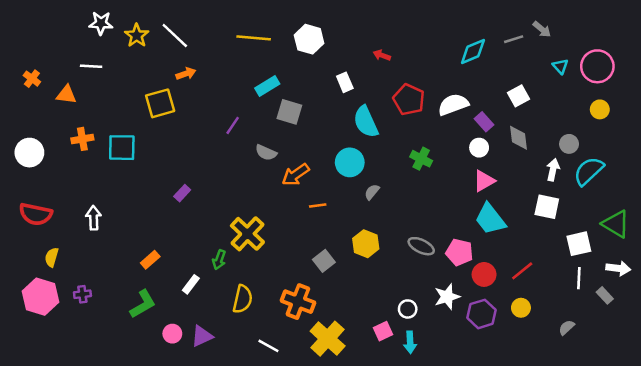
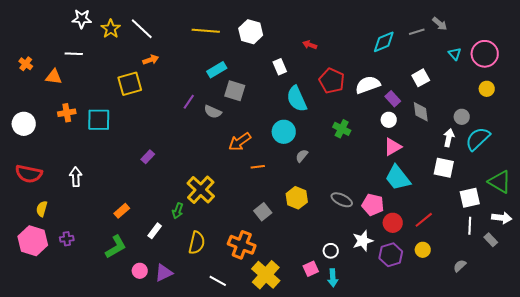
gray semicircle: (266, 153) -> (213, 112), moved

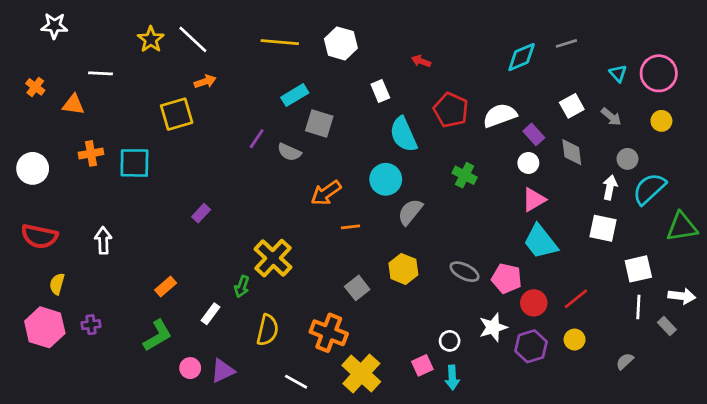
white star: (82, 19) -> (54, 26), moved
gray arrow: (440, 24) -> (611, 117), moved
gray semicircle: (302, 156) -> (410, 212), size x1.5
green triangle: (500, 182) -> (682, 227), moved, turned -40

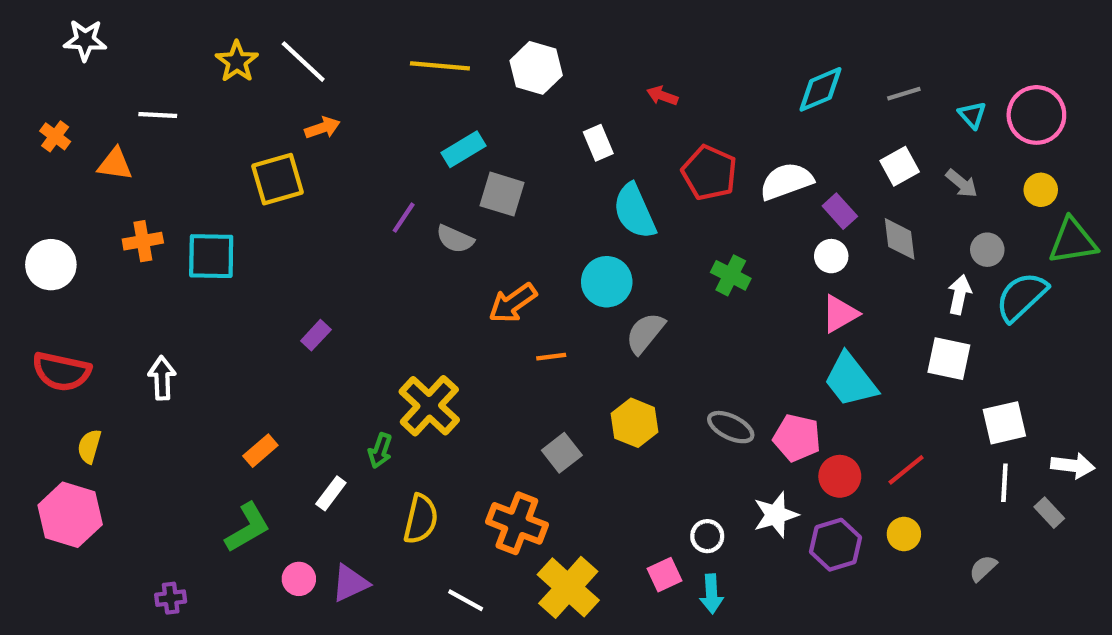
gray line: (566, 43) -> (904, 94), moved
green triangle: (682, 227) -> (1073, 241), moved
purple cross: (91, 325) -> (171, 598), moved

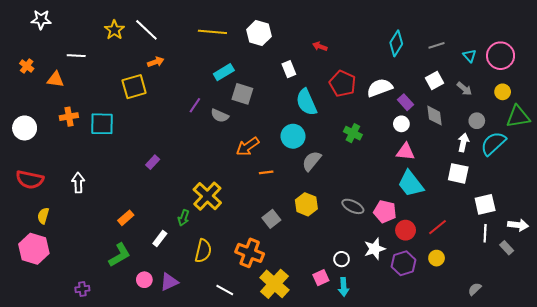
cyan diamond: (821, 89) -> (396, 43), turned -35
pink triangle: (840, 314) -> (406, 152), turned 36
gray semicircle: (983, 568) -> (475, 289), moved

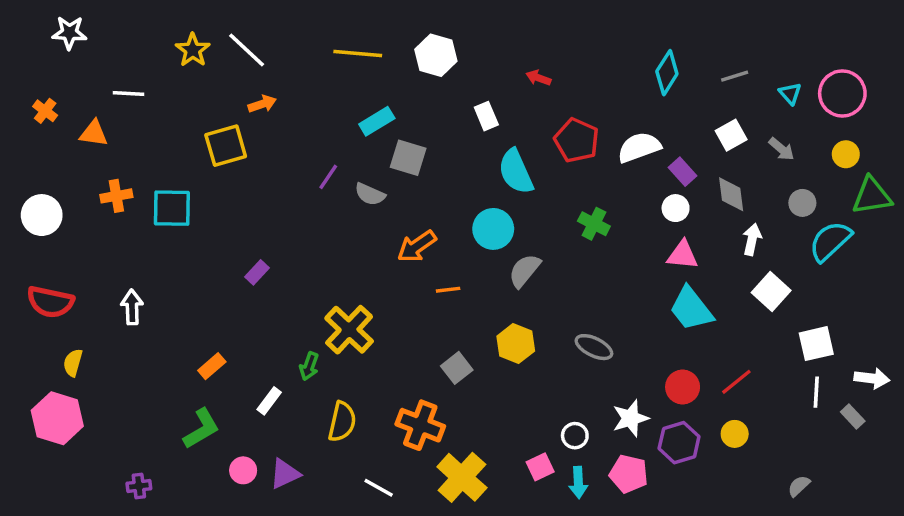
white arrow: (463, 142) -> (752, 239), moved
white square: (458, 173) -> (771, 291), turned 30
pink pentagon: (385, 212) -> (629, 474), moved

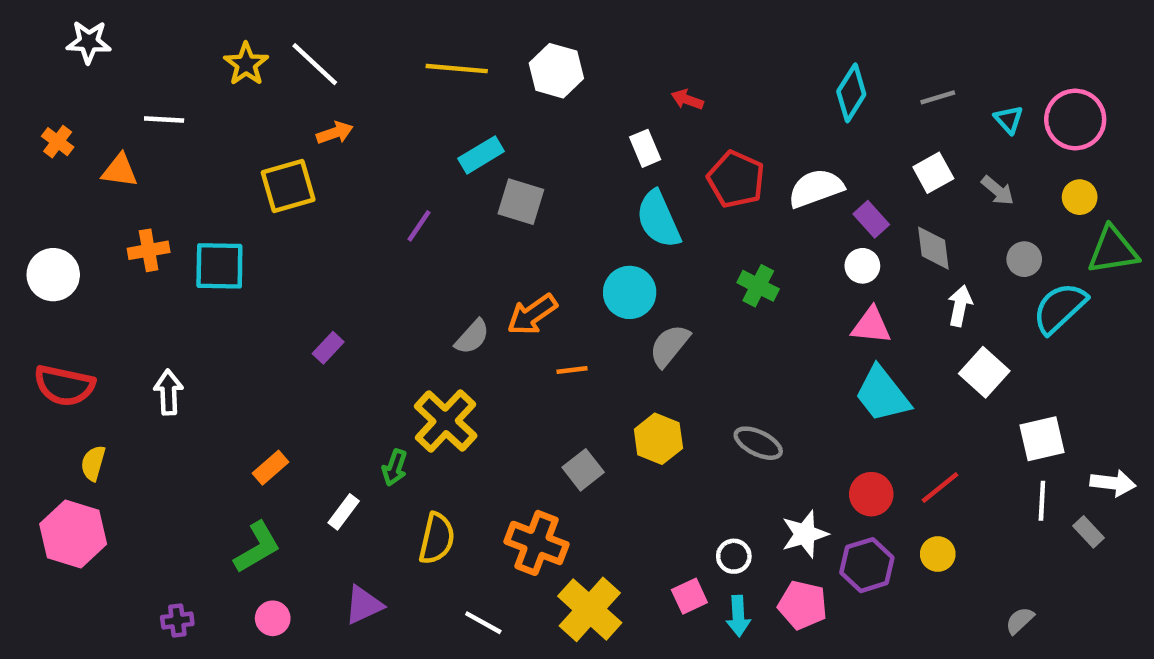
white rectangle: (486, 116) -> (645, 148), moved
gray semicircle: (370, 194) -> (472, 337), moved, turned -72
pink circle: (243, 470) -> (273, 618), moved

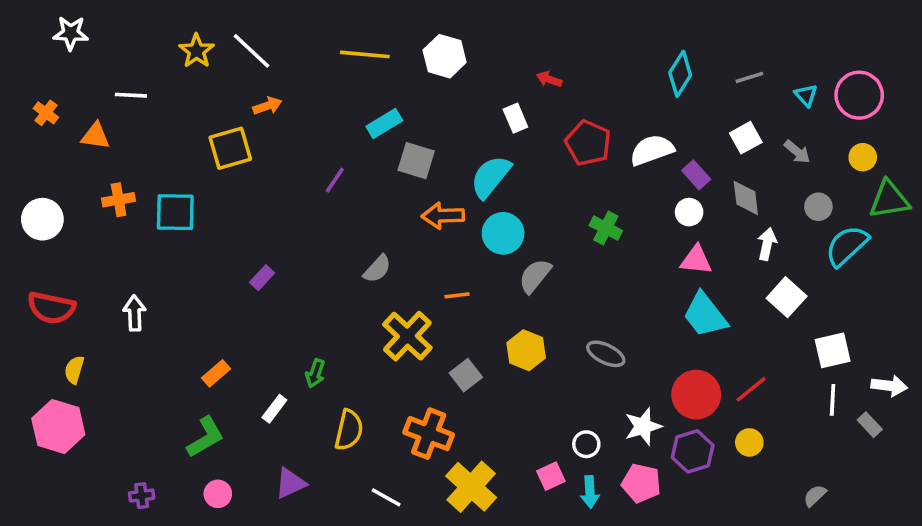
cyan semicircle: (658, 219) -> (491, 177), moved, turned 63
orange arrow: (532, 315) -> (443, 216), moved, turned 33
yellow cross: (446, 421) -> (407, 336), moved
red circle: (871, 494) -> (696, 395), size x1.4

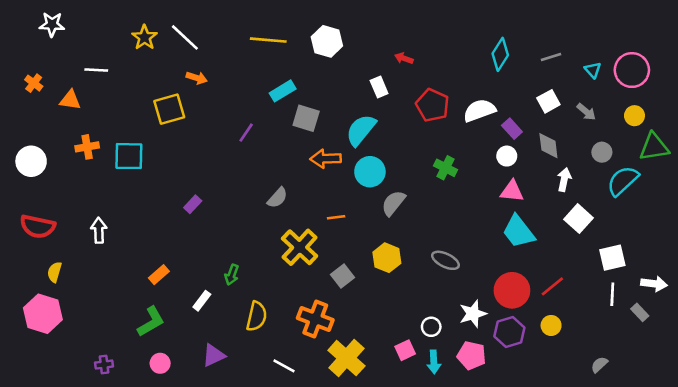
orange arrow: (267, 106) -> (197, 78), turned 36

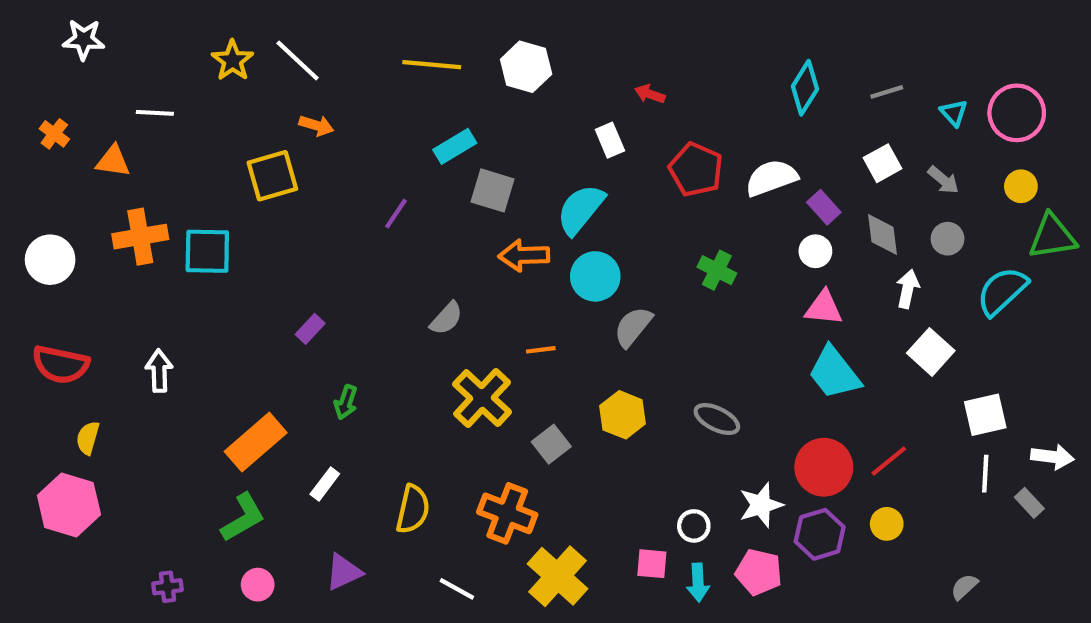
orange cross: (87, 147) -> (140, 237), size x1.4
gray circle: (602, 152) -> (948, 239), moved
orange rectangle: (159, 275) -> (256, 442), size x1.8
green arrow: (232, 275) -> (346, 402), moved
pink square: (405, 350) -> (652, 564), turned 30

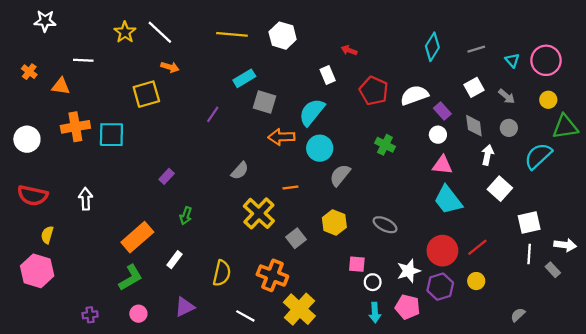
pink square: (652, 564) -> (357, 264), moved

